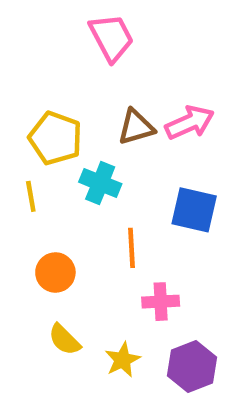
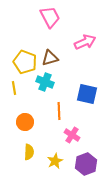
pink arrow: (190, 123) -> (85, 42), moved
brown triangle: (136, 127) -> (50, 58), moved
pink cross: (161, 302) -> (72, 135), turned 35
yellow semicircle: (64, 340) -> (29, 152), turned -133

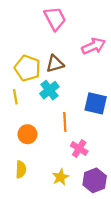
cyan cross: (45, 82) -> (49, 90), turned 30
yellow semicircle: (29, 152) -> (21, 169), moved

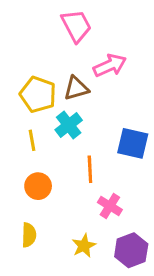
pink arrow: (93, 46) -> (110, 65), moved
yellow line: (15, 97) -> (32, 140), moved

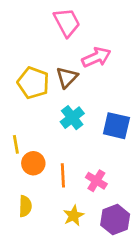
brown triangle: (76, 88) -> (67, 77), turned -30
cyan cross: (69, 125) -> (72, 118), moved
yellow line: (32, 140) -> (16, 144), moved
orange line: (90, 169) -> (63, 175), moved

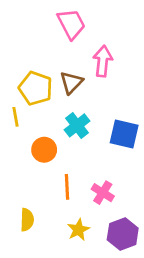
pink arrow: (96, 57) -> (103, 61), turned -60
yellow line: (16, 144) -> (16, 117), moved
orange circle: (33, 163) -> (44, 150), moved

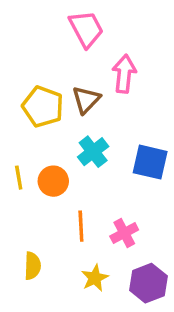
yellow line: (16, 117) -> (19, 178), moved
pink cross: (103, 193) -> (124, 233), turned 30

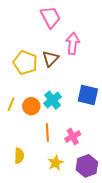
cyan cross: (93, 152) -> (53, 100), moved
yellow line: (19, 178) -> (11, 104), turned 32

